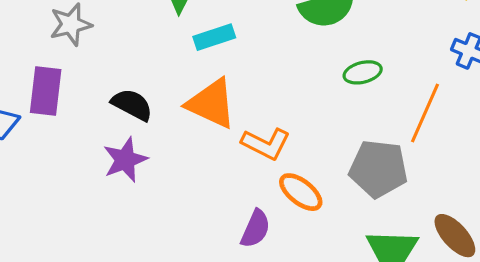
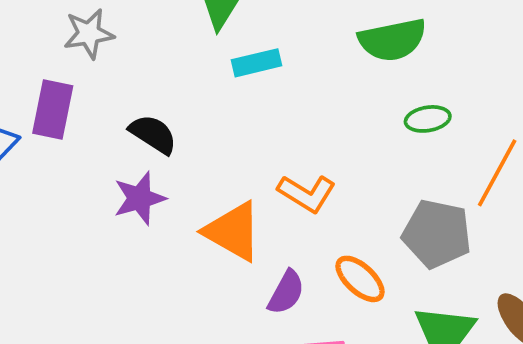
orange triangle: (211, 104) -> (233, 231), moved
orange ellipse: (301, 192) -> (360, 279), moved

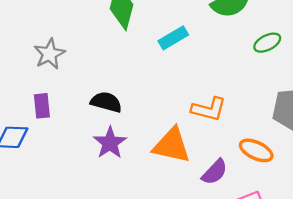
cyan rectangle: (257, 63) -> (173, 38), moved
purple rectangle: (53, 110) -> (42, 106), size x0.7
purple semicircle: (286, 292) -> (215, 172), turned 32

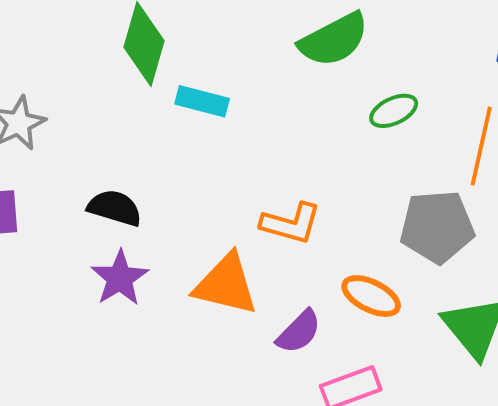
cyan rectangle: (173, 38) -> (202, 101), moved, turned 44

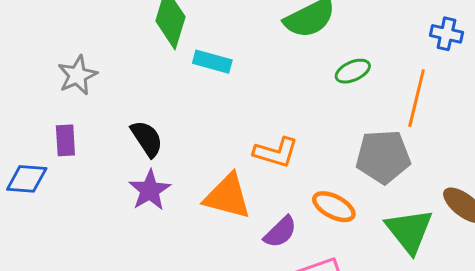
black semicircle: (115, 208) -> (147, 139), turned 39

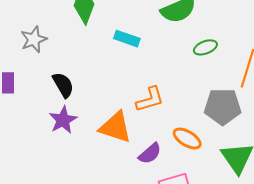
cyan rectangle: (212, 62) -> (127, 39), moved
gray star: (77, 75) -> (34, 39), moved
orange L-shape: (276, 152) -> (150, 99), turned -36

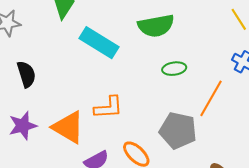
cyan rectangle: (127, 39) -> (99, 43), size x1.5
purple star: (63, 120) -> (23, 126), moved

